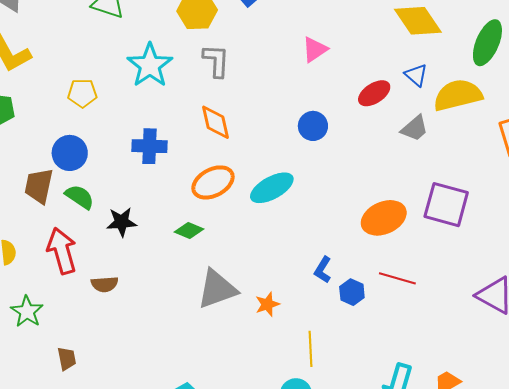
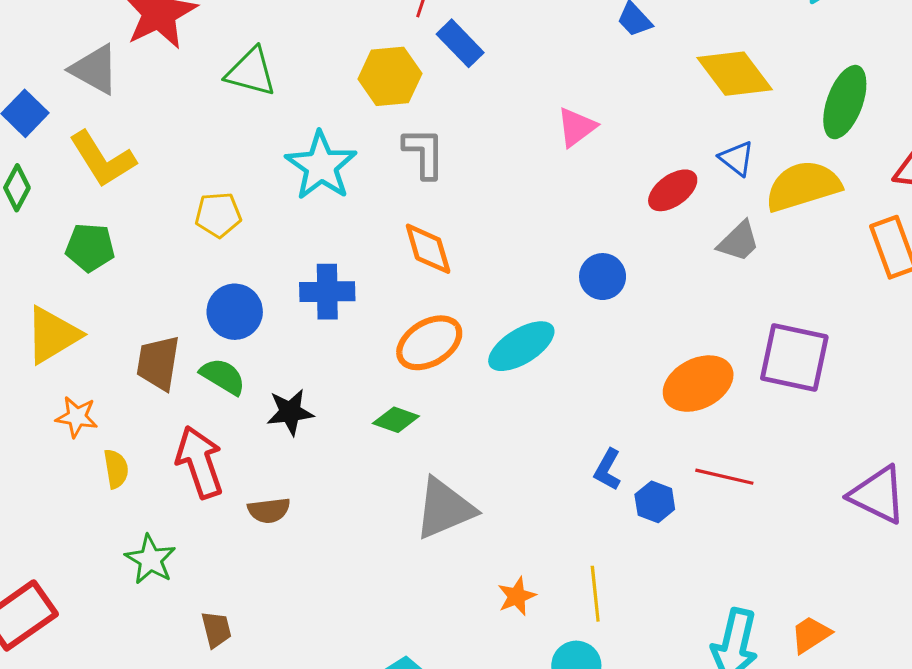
blue circle: (313, 126) -> (603, 277), moved
blue circle: (70, 153) -> (235, 312), moved
orange star: (267, 304) -> (517, 596), moved

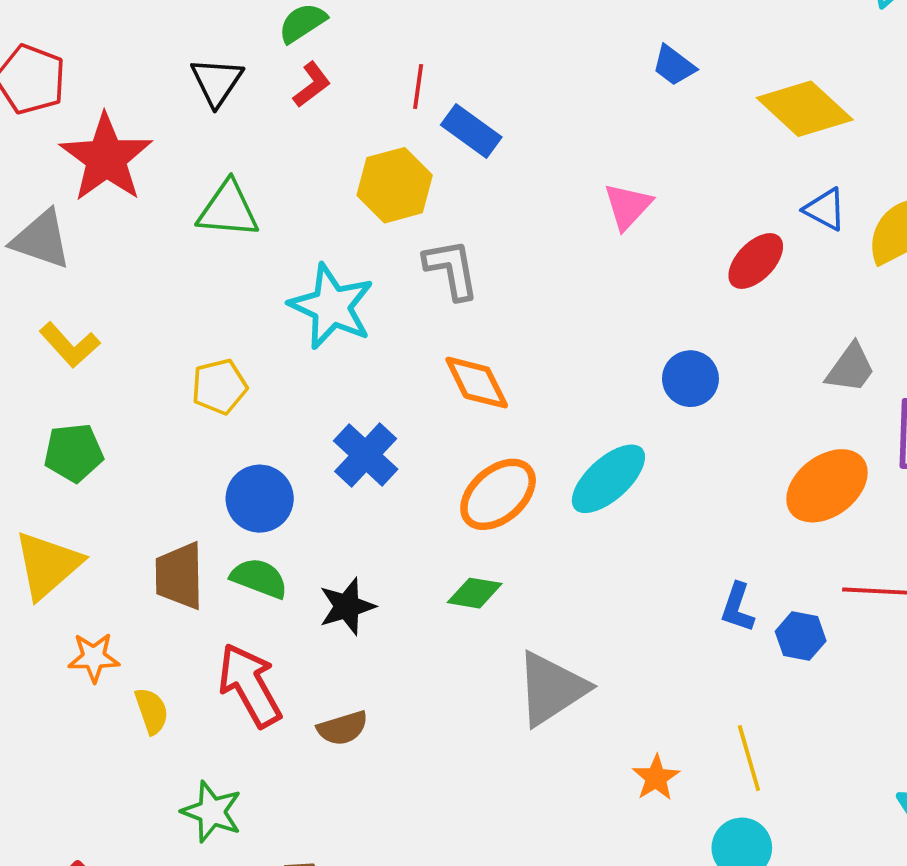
yellow L-shape: (102, 159) -> (70, 345), size x0.7
gray trapezoid: (739, 241) -> (851, 368), moved
blue cross: (327, 292) -> (366, 455), turned -36

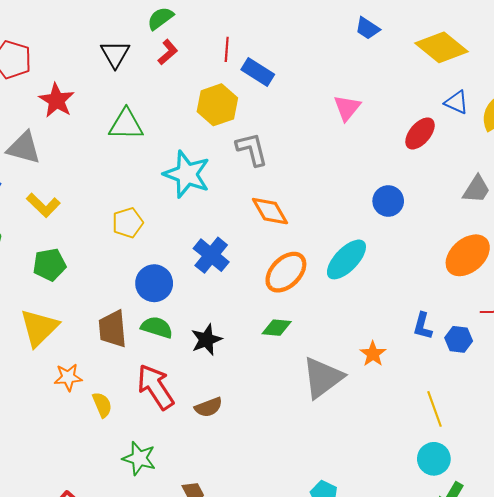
red star: (106, 158) -> (57, 100), size x0.7
orange star: (656, 778) -> (373, 354), moved

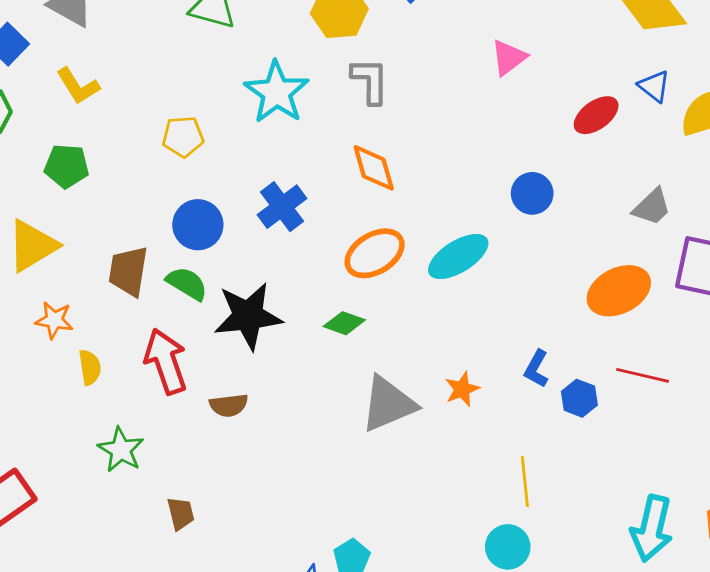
black star: (206, 340) -> (248, 316), size x1.6

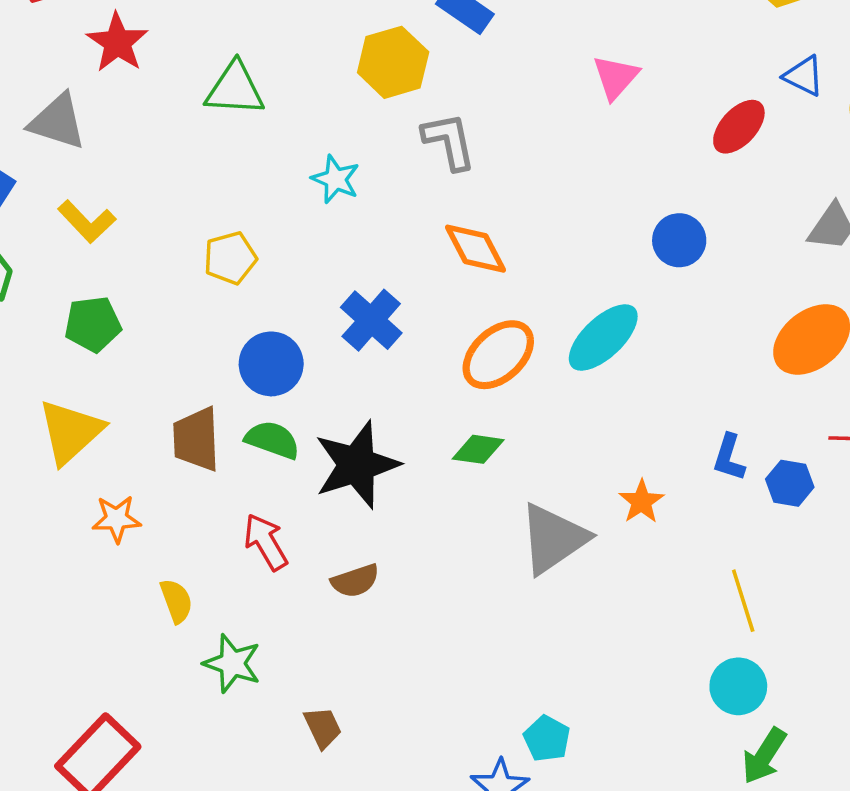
cyan star: (277, 92) -> (336, 179), size x0.6
red arrow: (166, 361) -> (266, 542), size x0.7
yellow semicircle: (90, 367) -> (176, 601), moved

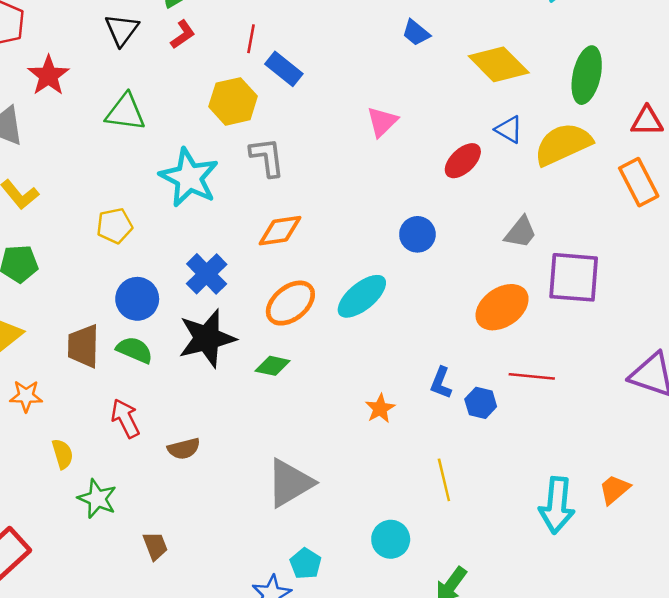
cyan star: (336, 179) -> (189, 177), size x1.8
orange diamond: (476, 249) -> (280, 231), turned -75
black star: (357, 465) -> (207, 338), moved
gray triangle: (553, 539) -> (290, 483), moved
cyan circle: (738, 686) -> (391, 539), moved

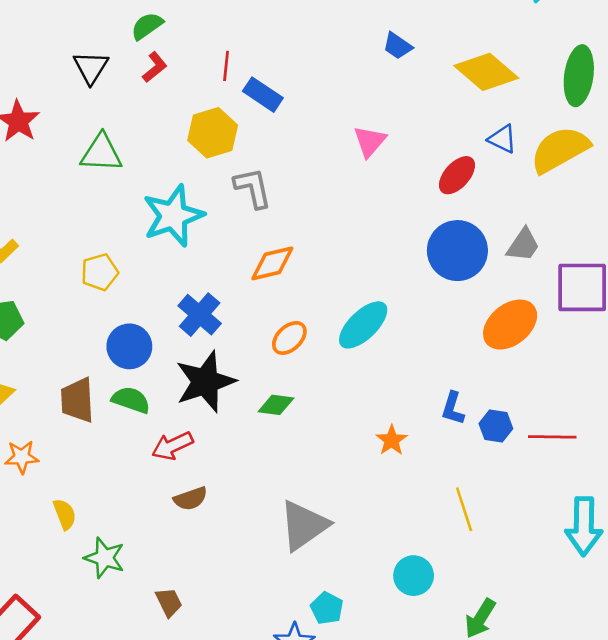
cyan star: (189, 177) -> (173, 216), turned 30
blue circle: (417, 234) -> (457, 251), moved, size x1.6
orange ellipse: (290, 303) -> (289, 338), size x0.7
red line: (532, 376) -> (552, 437), moved
red arrow: (125, 418) -> (172, 446), moved, turned -84

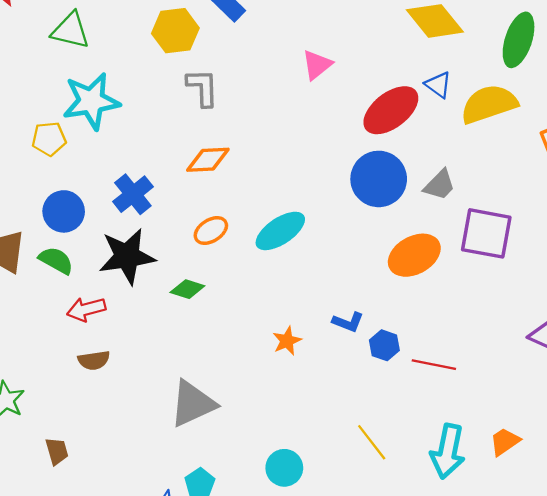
red ellipse: (457, 175) -> (391, 110), size x1.5
cyan star: (173, 216) -> (91, 101), moved
blue L-shape: (453, 408) -> (348, 322), turned -96
yellow line: (464, 509) -> (372, 442), moved, turned -30

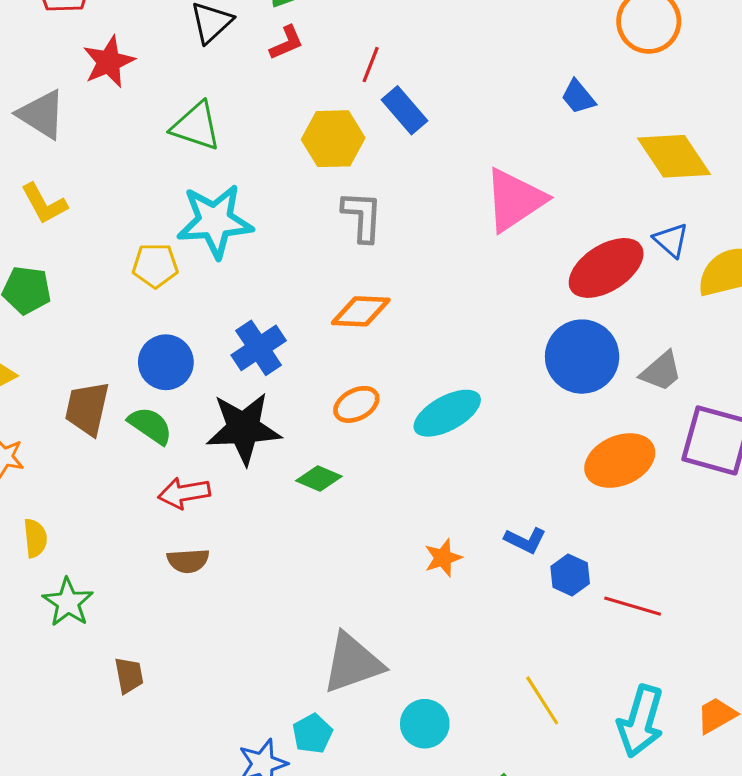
pink triangle: (317, 65) -> (515, 200), size x1.6
gray triangle: (193, 404) -> (353, 663), moved

